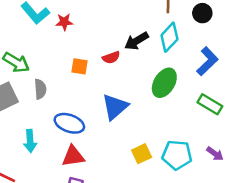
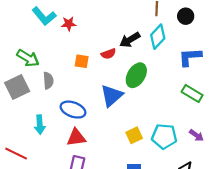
blue L-shape: (207, 61) -> (190, 57), turned -140
green ellipse: (164, 83) -> (136, 75), moved

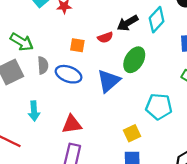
blue ellipse: (73, 110) -> (69, 74), moved
yellow square: (134, 135) -> (132, 133), moved
cyan pentagon: (164, 136) -> (159, 107), moved

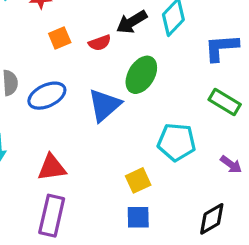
orange square: (77, 45) -> (60, 38), moved, turned -32
blue ellipse: (69, 74) -> (47, 96), turned -45

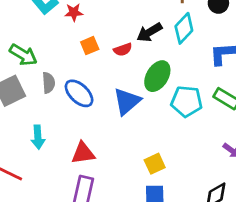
blue ellipse: (47, 96) -> (79, 93), turned 68
cyan pentagon: (177, 142) -> (187, 101), moved

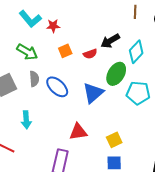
cyan diamond: (184, 28) -> (136, 52), moved
green arrow: (23, 55) -> (27, 52), moved
red triangle: (83, 153) -> (78, 132), moved

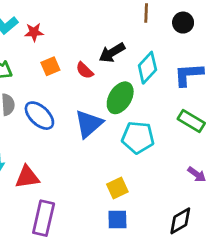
red semicircle: (90, 54) -> (85, 70), turned 64
cyan pentagon: (138, 93) -> (138, 137), moved
red triangle: (78, 132) -> (27, 177), moved

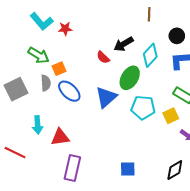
black circle: (183, 23) -> (177, 36), moved
orange square: (50, 66) -> (59, 69), moved
yellow square: (117, 188) -> (171, 116), moved

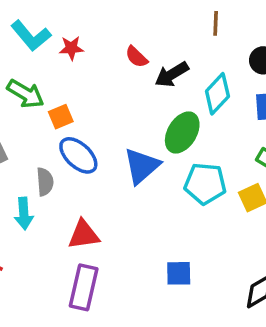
red semicircle: (103, 57) -> (136, 57), moved
gray semicircle: (46, 83) -> (45, 182), moved
red triangle: (60, 137) -> (84, 235), moved
blue square: (128, 169) -> (179, 273), moved

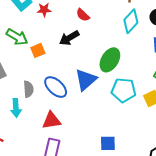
black arrow: (172, 74) -> (69, 38), moved
cyan diamond: (217, 94) -> (131, 21), moved
blue ellipse: (78, 155) -> (56, 87), moved

